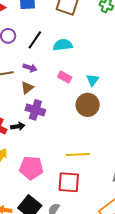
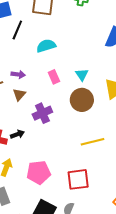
black line: (35, 40) -> (17, 30), moved
pink rectangle: (65, 77) -> (54, 77), turned 48
purple cross: (35, 110) -> (42, 113), moved, turned -30
yellow line: (78, 155) -> (92, 142), moved

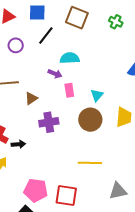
purple arrow: (18, 74) -> (55, 74), moved
black arrow: (17, 134) -> (18, 144), moved
pink pentagon: (39, 172) -> (36, 190), moved

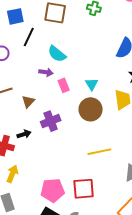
cyan semicircle: (70, 58) -> (57, 54), turned -126
black arrow: (18, 144) -> (24, 134), moved

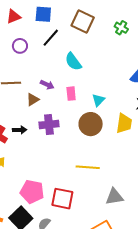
purple arrow: (46, 72) -> (47, 85), moved

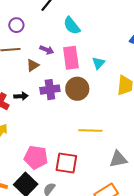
purple circle: (20, 46) -> (16, 25), moved
pink rectangle: (71, 94) -> (71, 58), size x1.6
brown circle: (91, 124) -> (77, 89), moved

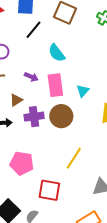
brown triangle: (33, 65) -> (16, 100), moved
yellow line: (90, 131) -> (74, 158), turned -60
pink pentagon: (36, 157) -> (22, 163), moved

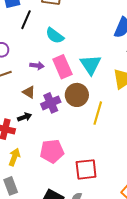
cyan triangle: (83, 91) -> (90, 65), size x1.6
brown triangle: (16, 100) -> (29, 92), turned -40
yellow line: (74, 158) -> (98, 113), moved

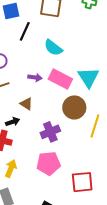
pink rectangle: (62, 67) -> (60, 79), turned -40
purple cross: (51, 103) -> (50, 132), moved
black arrow: (25, 117) -> (13, 122), moved

